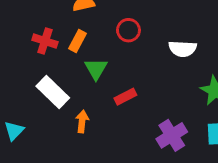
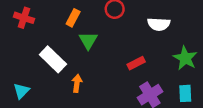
red cross: (45, 41) -> (24, 18), moved
red rectangle: (125, 97) -> (136, 63), moved

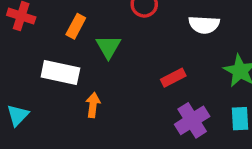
orange rectangle: (73, 18) -> (76, 26), moved
white rectangle: (53, 59) -> (60, 72), turned -32

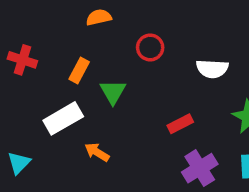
white rectangle: (60, 72) -> (63, 118), turned -42
orange arrow: (93, 105) -> (97, 152), turned -65

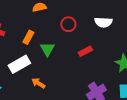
white semicircle: (212, 69) -> (103, 22), moved
red rectangle: (180, 124) -> (85, 51), moved

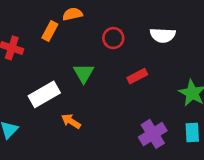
orange rectangle: (28, 37) -> (50, 31), moved

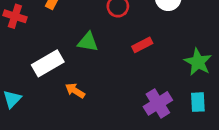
green triangle: (84, 73) -> (88, 42), turned -50

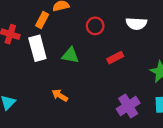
white rectangle: (48, 63) -> (37, 48), moved, turned -75

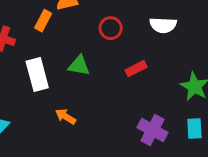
white rectangle: (37, 48) -> (37, 75), moved
purple cross: (128, 106) -> (153, 130), turned -30

